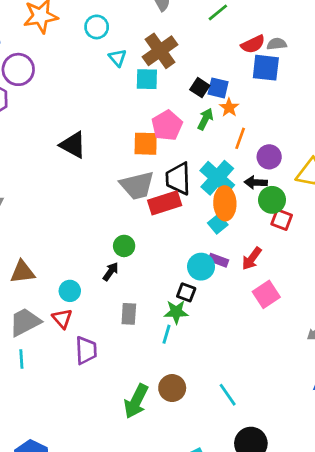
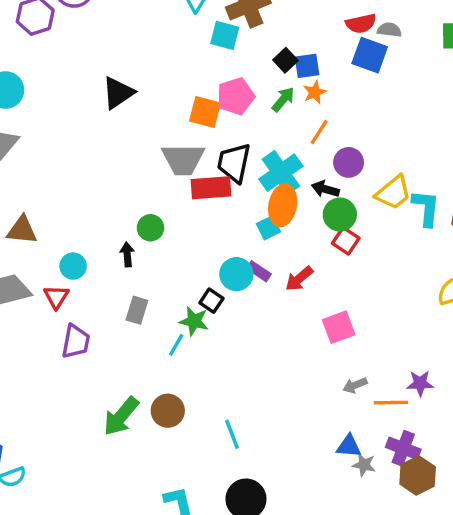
blue square: (218, 88) -> (307, 66), turned -35
black triangle: (73, 145) -> (118, 93), turned 44
black arrow: (111, 272) -> (127, 254), turned -54
pink square: (266, 294) -> (339, 327), moved

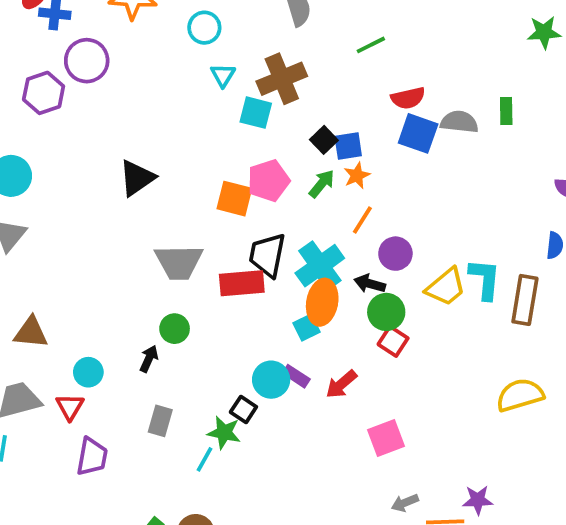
gray semicircle: (389, 30) -> (459, 122), moved, size x1.4
gray trapezoid: (183, 159) -> (179, 262), moved
cyan L-shape: (426, 208) -> (485, 279), moved
black arrow: (127, 254) -> (149, 359), turned 30

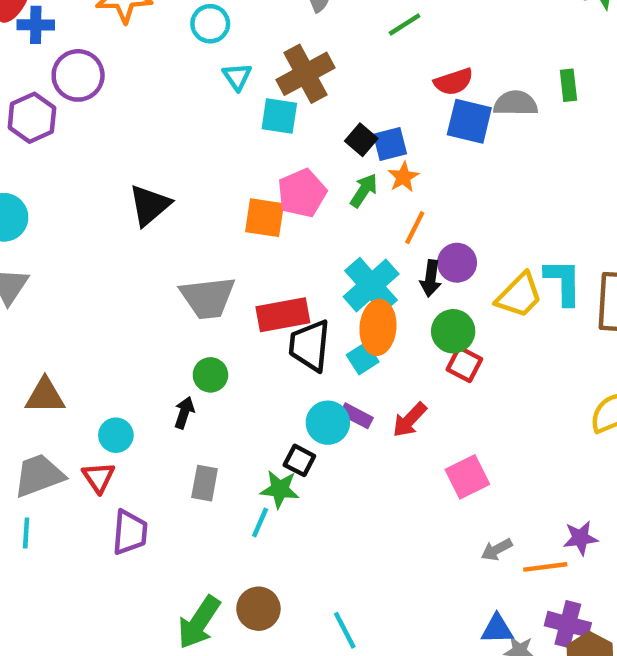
black trapezoid: (267, 255) -> (310, 345), moved
black arrow: (370, 284) -> (431, 278), moved, turned -92

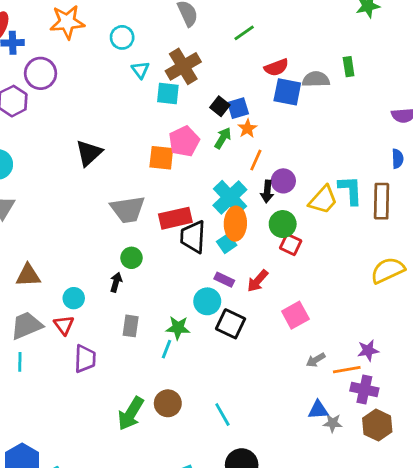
cyan circle: (328, 423) -> (207, 301), moved
black square: (299, 460) -> (231, 324), moved, size x1.5
purple cross: (568, 624) -> (364, 390), moved

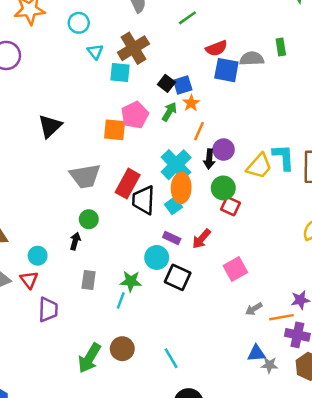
red rectangle: (175, 218) -> (128, 184), turned -48

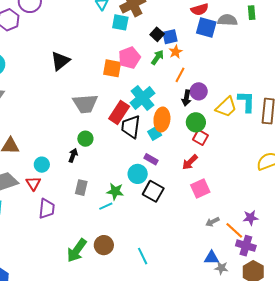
cyan cross: (176, 165) -> (142, 98), moved
red arrow: (201, 239) -> (190, 162), moved
cyan line: (121, 300) -> (106, 206), turned 40
orange line: (282, 317) -> (234, 230), turned 48

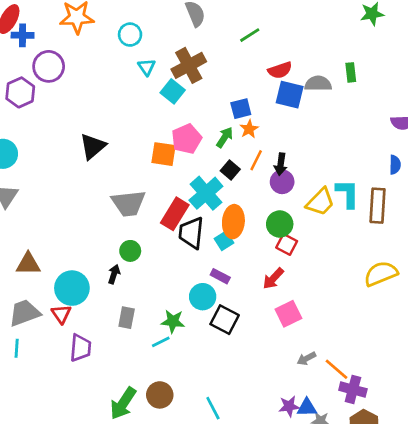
cyan square: (120, 22) -> (173, 91), turned 30
black square: (157, 34) -> (230, 170), moved
black arrow: (186, 98) -> (281, 164), moved
cyan circle: (42, 165) -> (72, 288), size x1.6
purple star: (251, 218) -> (289, 406), moved

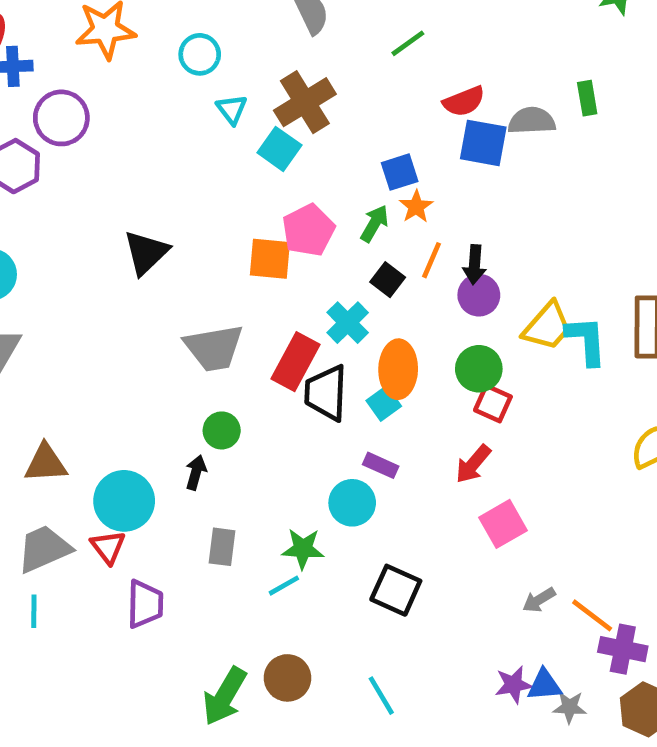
cyan cross: (206, 193) -> (348, 323), size x0.7
cyan L-shape: (348, 194) -> (586, 340), moved
black square: (225, 320) -> (396, 590), moved

